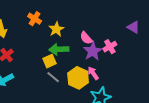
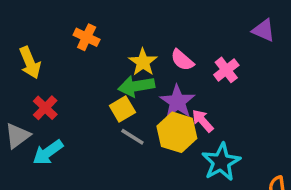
yellow star: (56, 29) -> (143, 62), moved
purple star: (93, 51) -> (177, 102), moved

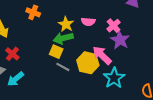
pink semicircle: (182, 60) -> (88, 22), turned -32
purple star: (177, 102) -> (120, 40), moved
yellow square: (122, 109) -> (56, 52), turned -32
pink arrow: (203, 121) -> (102, 55), size x1.5

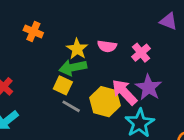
purple star: (120, 40) -> (149, 87), moved

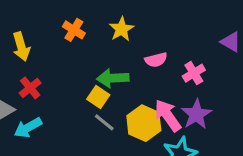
pink semicircle: (107, 46) -> (156, 60), turned -30
yellow star: (77, 49) -> (122, 29), moved

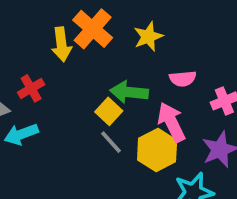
orange cross: (74, 30) -> (93, 29), size x1.5
yellow arrow: (21, 47) -> (61, 44), moved
pink arrow: (168, 116) -> (171, 122), moved

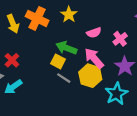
yellow arrow: (61, 44) -> (13, 24), moved
green arrow: (129, 92) -> (66, 48), turned 30

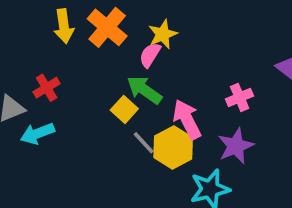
pink semicircle: (94, 33) -> (150, 55), moved, turned 128
gray line: (64, 78) -> (144, 143), moved

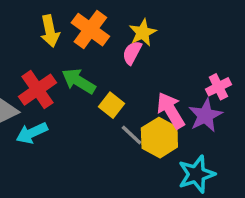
red cross: (47, 88) -> (37, 90), size x1.5
green arrow: (144, 90) -> (79, 81), moved
purple star: (236, 146) -> (205, 115), moved

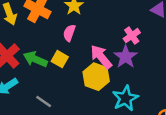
pink semicircle: (132, 53) -> (69, 33), moved
green arrow: (79, 81) -> (35, 59), moved
gray line: (132, 135) -> (44, 101), moved

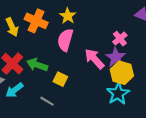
pink semicircle: (69, 33) -> (65, 40), size x1.5
yellow square: (60, 59) -> (60, 79), moved
yellow hexagon: (96, 77) -> (122, 73), moved

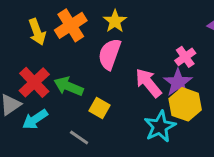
orange cross: (36, 21) -> (71, 25), turned 30
cyan star: (118, 94) -> (160, 127), moved

